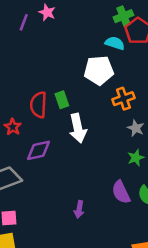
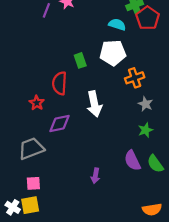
cyan semicircle: (115, 43) -> (117, 25), moved
green rectangle: (62, 100) -> (80, 60), moved

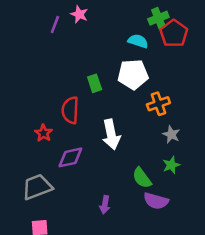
purple semicircle: (132, 161) -> (156, 201), turned -48
green semicircle: (155, 164) -> (142, 178), moved
purple arrow: (95, 176) -> (105, 205), moved

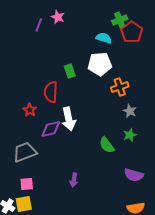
white arrow: (111, 134) -> (69, 119), moved
purple semicircle: (156, 201) -> (134, 175), moved
purple arrow: (105, 205) -> (74, 180), moved

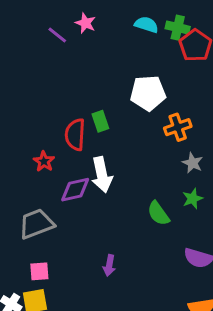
green cross: (120, 20) -> (178, 28), turned 35
purple line: (39, 25) -> (57, 35), turned -72
cyan semicircle: (104, 38) -> (146, 25), moved
green rectangle: (70, 71) -> (100, 121), moved

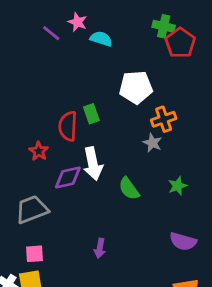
cyan semicircle: (146, 25) -> (101, 39), moved
gray star: (193, 163) -> (153, 143), moved
green semicircle: (158, 213) -> (129, 189), moved

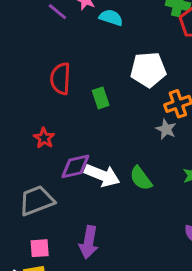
red semicircle: (68, 126) -> (60, 79), moved
white arrow: (93, 164) -> (102, 175), moved, turned -56
purple arrow: (100, 248) -> (89, 242), moved, size x1.5

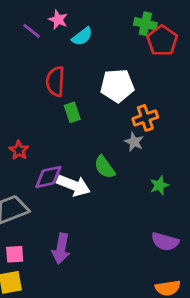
cyan semicircle: (111, 18) -> (82, 36), turned 125
red semicircle: (60, 79) -> (55, 81), moved
green semicircle: (141, 178) -> (105, 167), moved

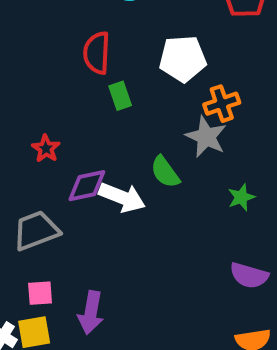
gray star: (134, 142) -> (206, 137), size x1.5
purple arrow: (61, 249) -> (91, 313), moved

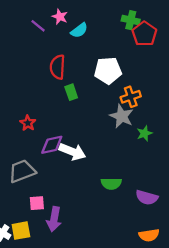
green semicircle: (165, 172) -> (111, 184), moved, turned -54
green star: (241, 197) -> (144, 133), moved
pink square: (40, 293) -> (37, 203), moved

